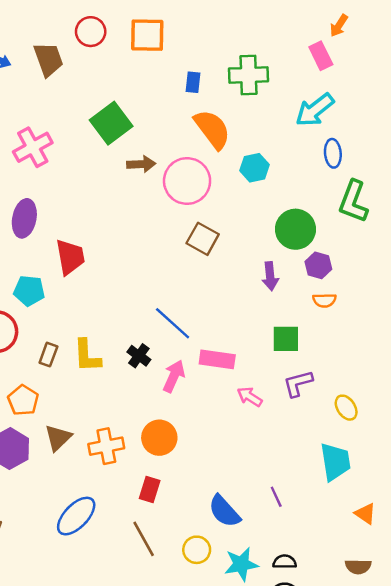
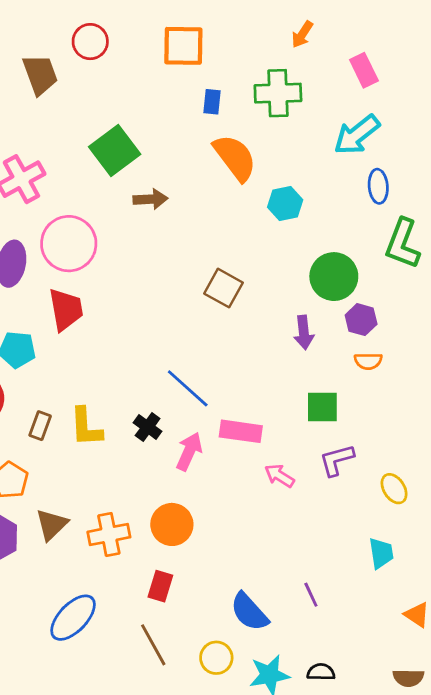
orange arrow: (339, 26) -> (302, 34), moved
orange square: (147, 35) -> (183, 46), moved
pink circle: (187, 181) -> (69, 244), moved
cyan trapezoid: (335, 462) -> (381, 553), size x0.7

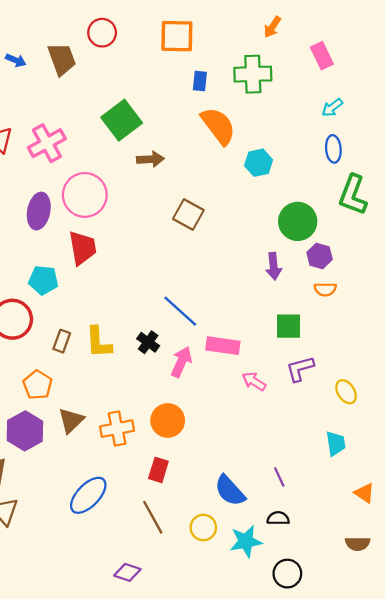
cyan arrow: (357, 135) -> (332, 107), moved, size x0.6
brown square: (223, 288) -> (188, 215), moved
black semicircle: (321, 672) -> (278, 518), moved

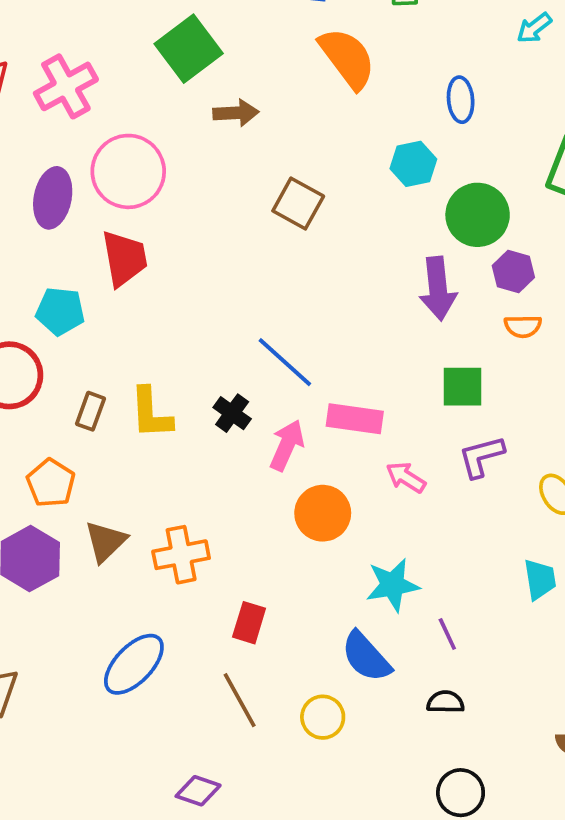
blue ellipse: (333, 149) -> (461, 100), moved
cyan hexagon: (259, 163) -> (413, 164), moved
purple arrow: (274, 266) -> (438, 288), size x1.4
orange circle: (168, 420) -> (323, 513), moved
cyan star: (246, 541) -> (393, 585), moved

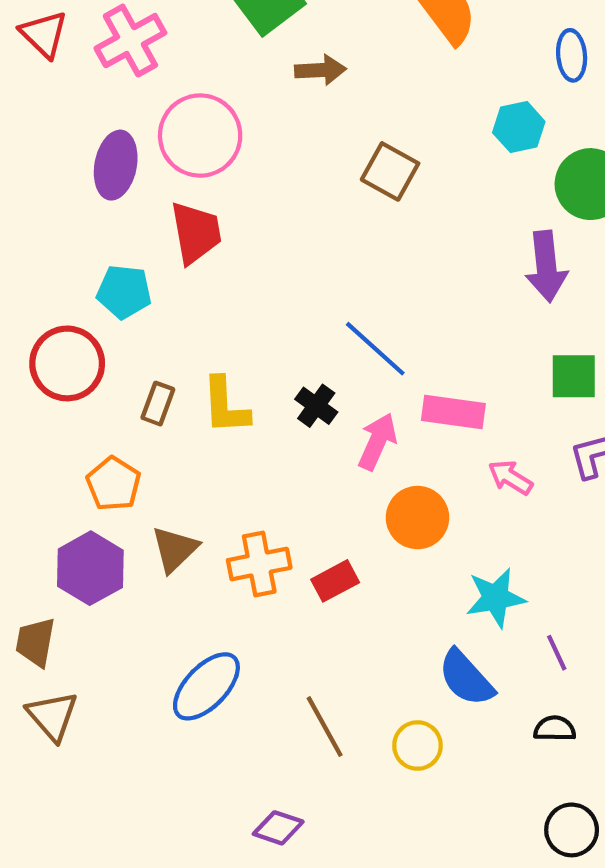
red rectangle: (249, 623) -> (335, 581), moved, turned 45

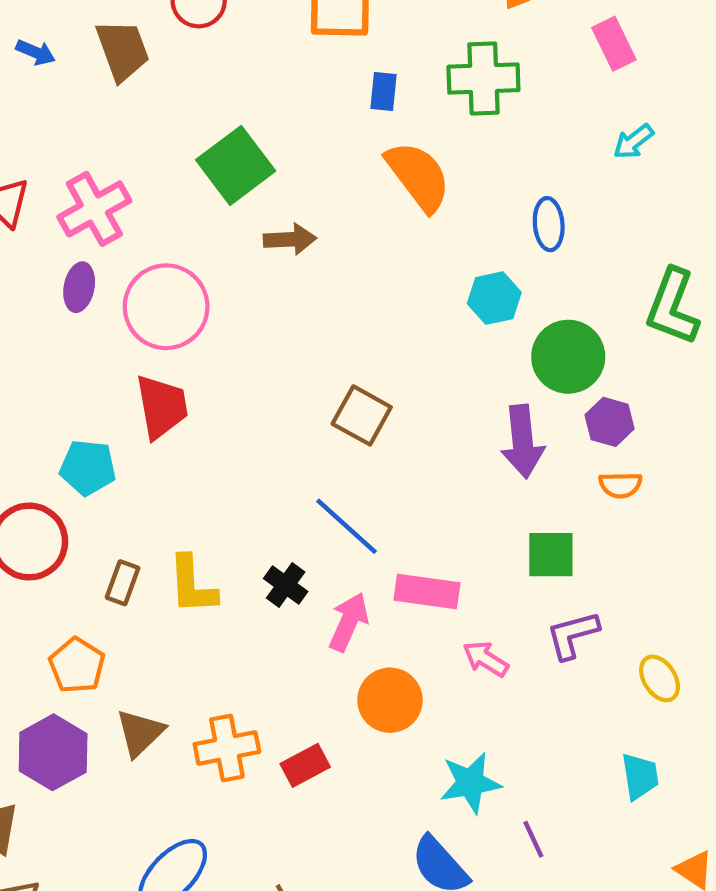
purple ellipse: (116, 165) -> (79, 287), moved, size x0.7
brown square: (390, 171) -> (362, 415), moved

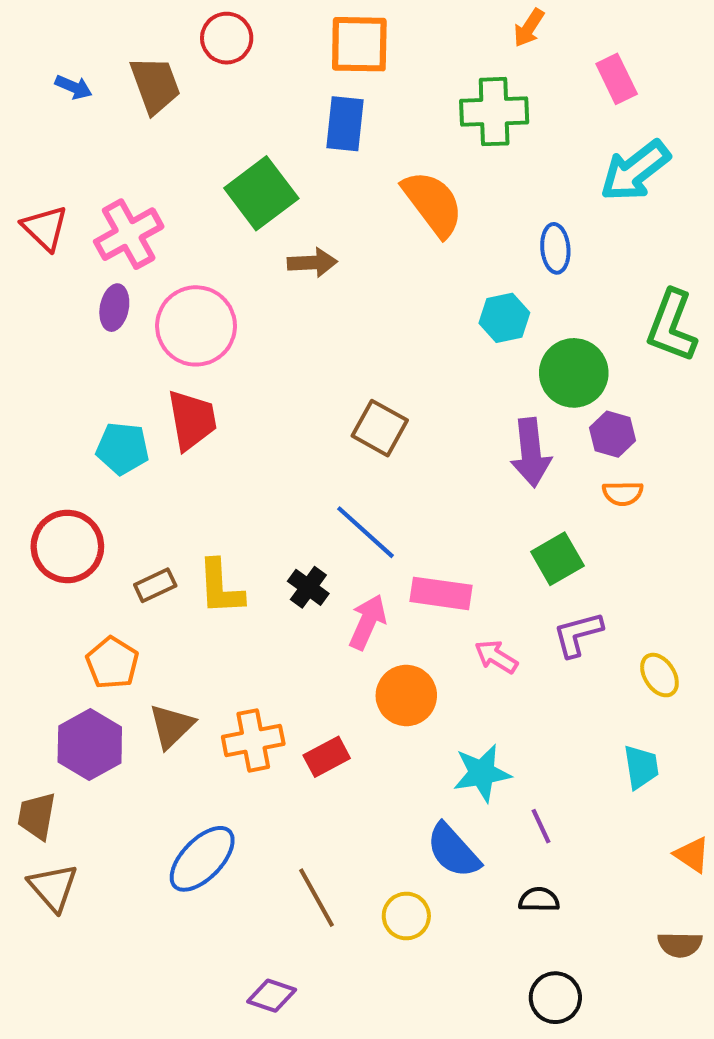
blue rectangle: (383, 92) -> (345, 124), moved, size x1.5
cyan arrow: (633, 142) -> (635, 171), size x1.8
cyan pentagon: (88, 468) -> (123, 448), moved
green square: (551, 555) -> (557, 559), turned -30
brown rectangle: (123, 583) -> (155, 585), turned 45

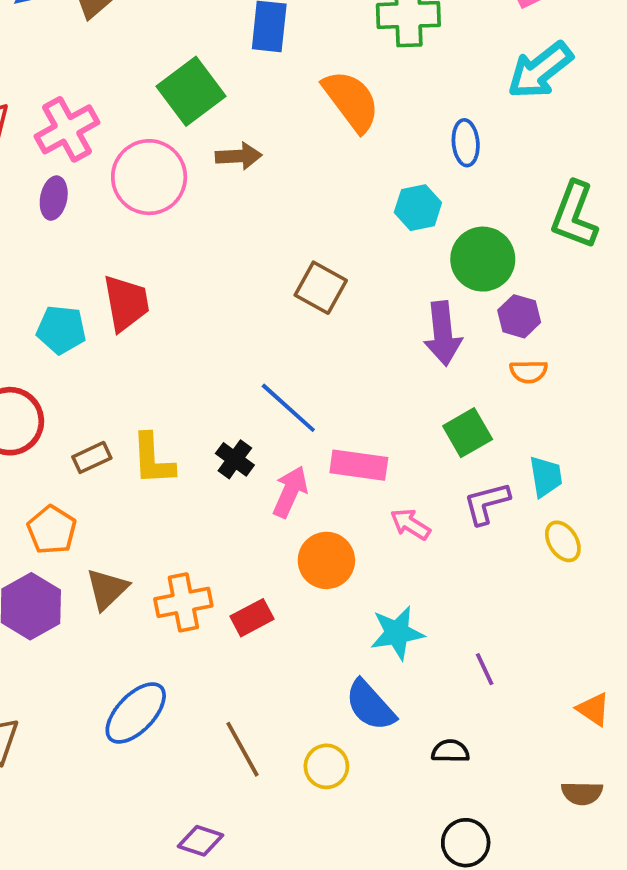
pink circle: (196, 326) -> (149, 177), moved
brown square: (380, 428) -> (321, 288), moved
cyan trapezoid: (641, 767) -> (546, 477), moved
purple line: (541, 826) -> (485, 669), moved

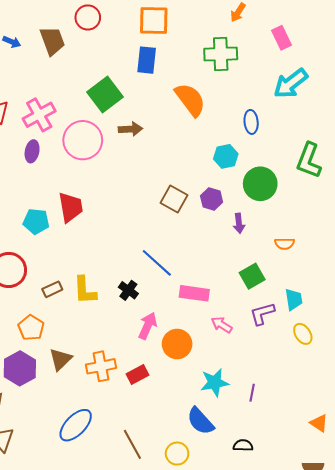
purple hexagon: (519, 316) -> (212, 199), moved
purple arrow: (443, 333) -> (239, 223), size x0.6
pink arrow: (290, 492) -> (148, 326), moved
purple line: (485, 669) -> (252, 393), moved, turned 36

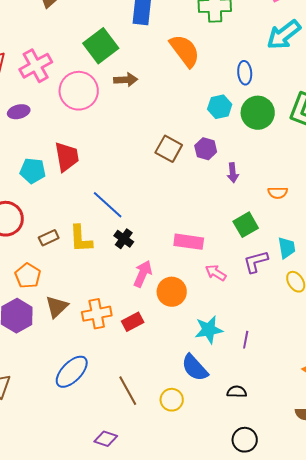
purple ellipse: (32, 151) -> (19, 112), moved, turned 65
green circle: (260, 184) -> (258, 113), moved
blue line: (157, 263) -> (108, 205), moved

